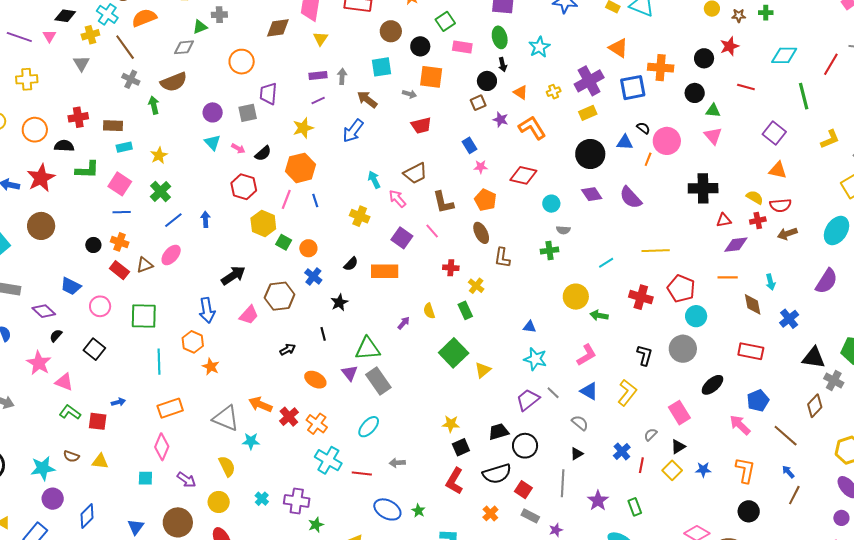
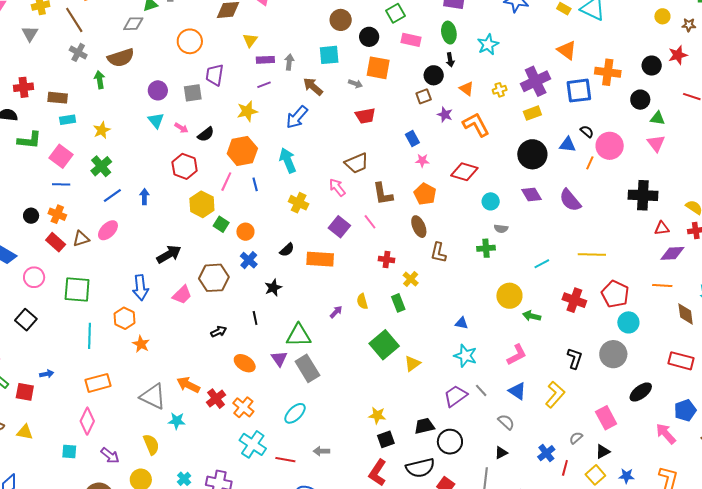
yellow triangle: (320, 39) -> (250, 40), moved
cyan arrow: (374, 180) -> (288, 160), moved, size x1.4

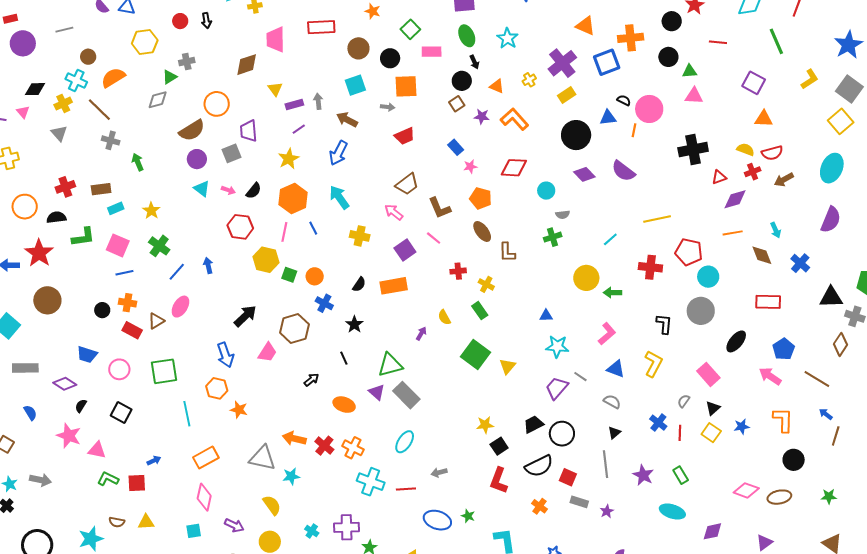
brown semicircle: (121, 58) -> (192, 130), moved
pink triangle: (656, 143) -> (694, 96), turned -36
purple square: (339, 227) -> (405, 250), turned 30

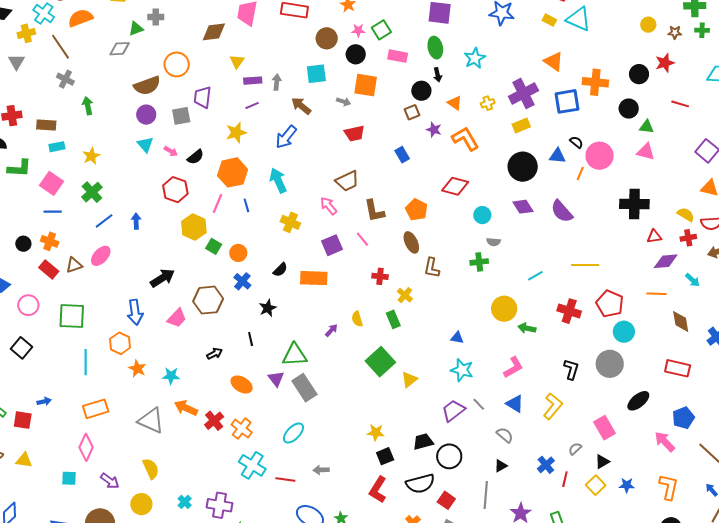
pink star: (470, 166) -> (358, 30), moved
cyan arrow: (776, 230) -> (692, 280), moved, turned -35
cyan star: (291, 476) -> (171, 376), moved

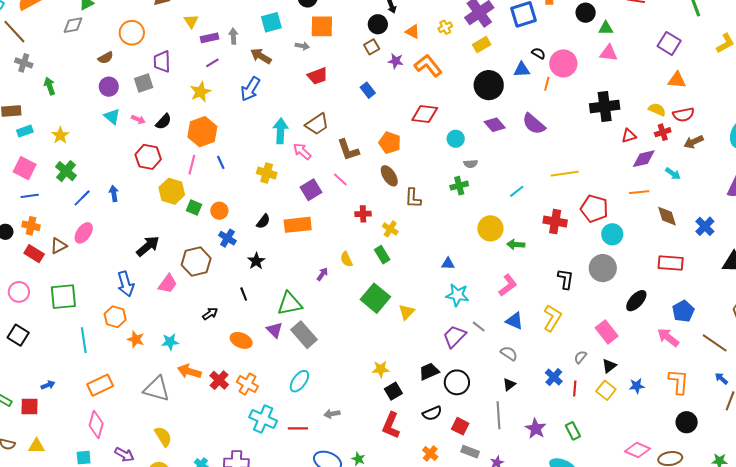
brown semicircle: (147, 86) -> (106, 58), size x0.6
cyan arrow: (278, 180) -> (281, 131), moved, turned 35
black semicircle: (420, 484) -> (432, 413), size x0.7

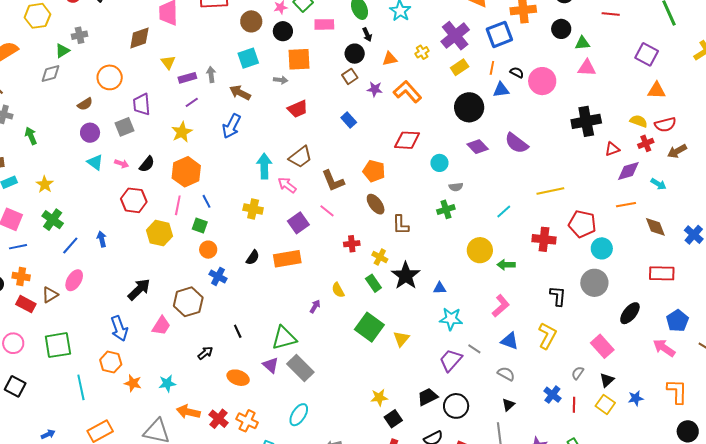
orange triangle: (413, 32) -> (390, 59), turned -35
orange line: (547, 84) -> (492, 68), moved
green square: (194, 208) -> (200, 225), moved
black star: (256, 261) -> (406, 276), moved, size x1.6

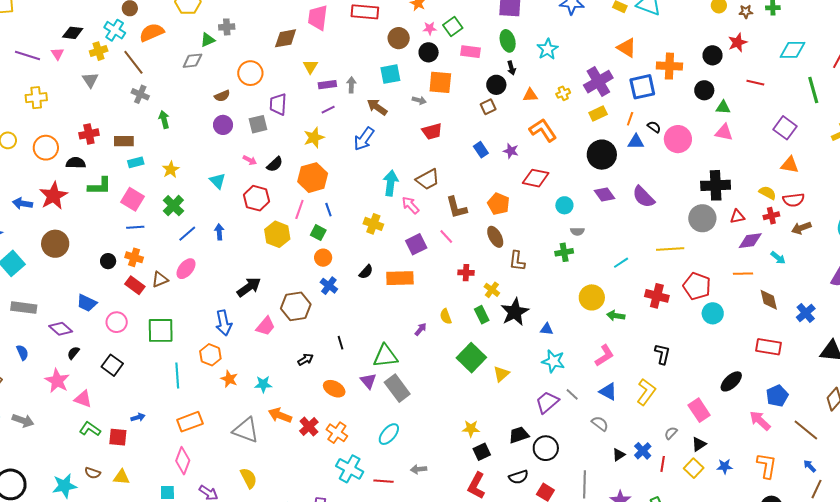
purple star: (375, 89) -> (511, 151), moved
cyan triangle: (95, 162) -> (218, 181), moved
gray circle: (594, 283) -> (702, 218), moved
black triangle: (508, 405) -> (619, 455), moved

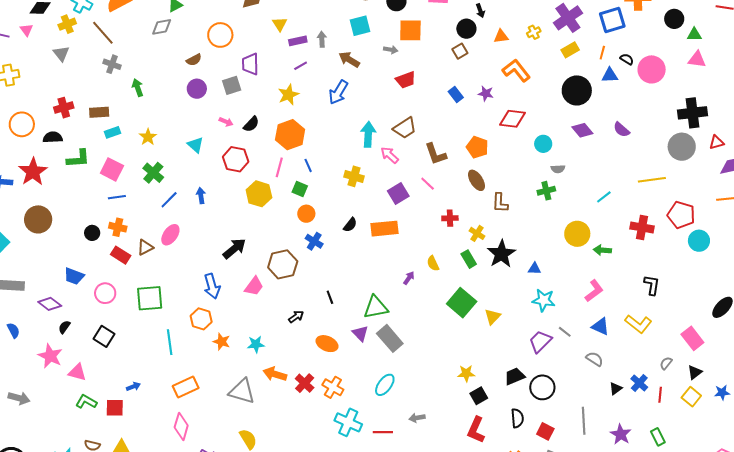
purple semicircle: (644, 197) -> (621, 130), size x0.7
yellow L-shape: (646, 392) -> (638, 324), turned 96
black semicircle: (519, 477) -> (517, 418), turned -72

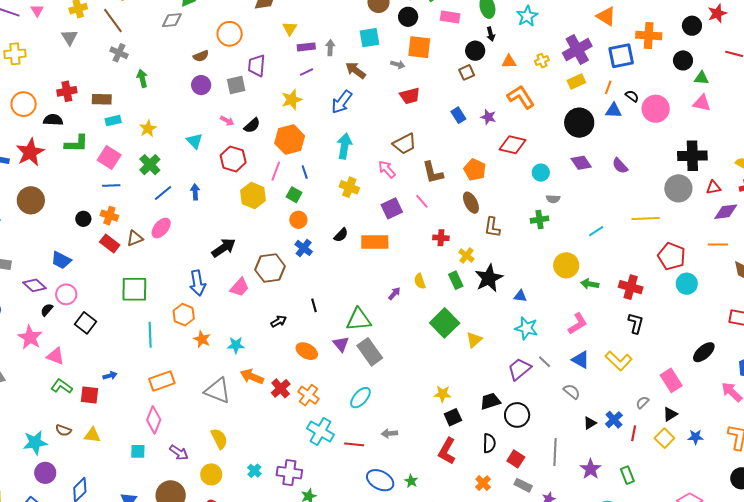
cyan arrow: (368, 134) -> (344, 146), moved
red cross: (642, 227) -> (631, 287), moved
pink circle: (105, 293) -> (66, 294), moved

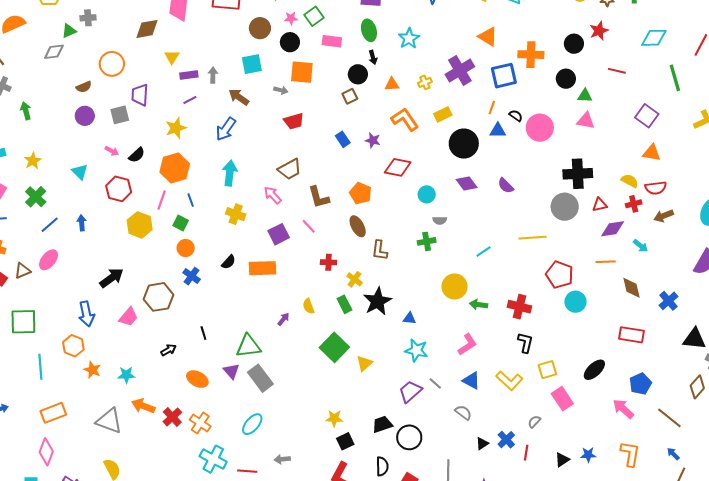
yellow rectangle: (576, 82) -> (443, 114), moved
black triangle: (670, 414) -> (562, 460), moved
yellow square: (664, 438) -> (547, 370), moved, turned 30

